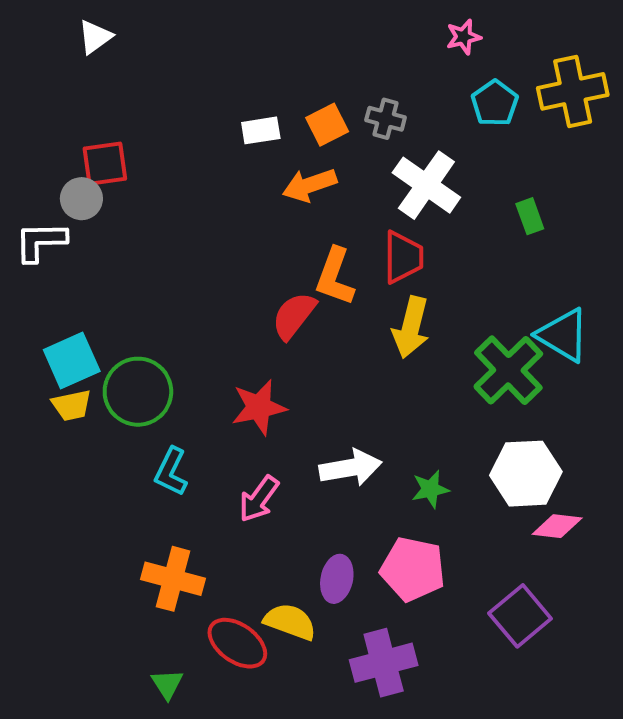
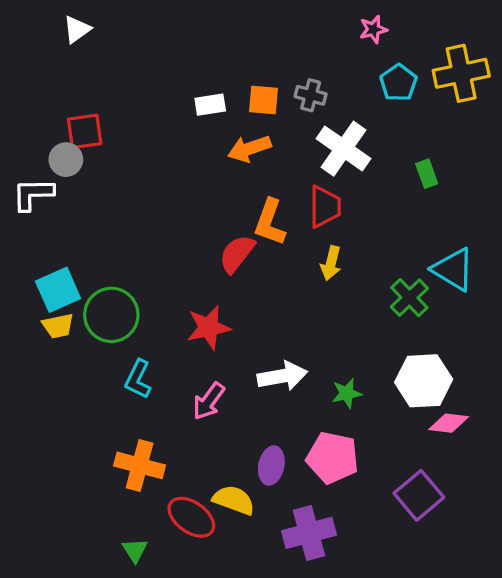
orange square: (327, 125) -> (264, 100), turned 32
yellow arrow: (411, 327) -> (331, 263), size x0.7
green cross: (508, 370) -> (409, 298), size x0.7

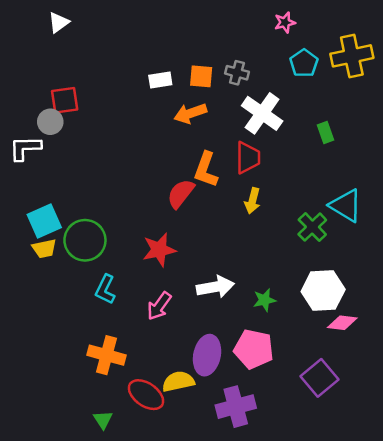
purple ellipse: (271, 465) -> (207, 355), size x1.4
yellow semicircle: (234, 500) -> (178, 381), turned -32

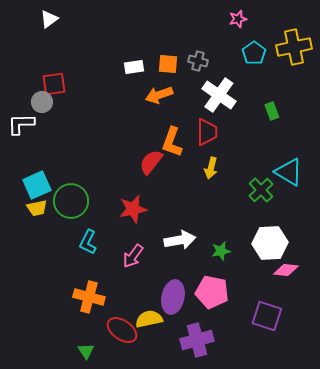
purple square: (320, 378) -> (267, 316), turned -32

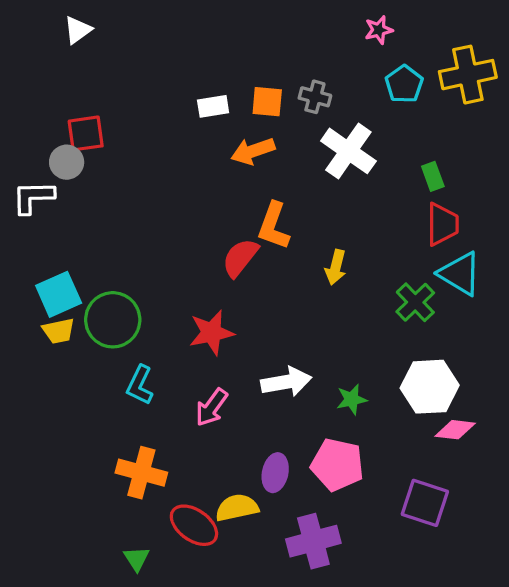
red trapezoid: (207, 132) -> (442, 224), moved
purple ellipse: (173, 297) -> (275, 473), size x0.7

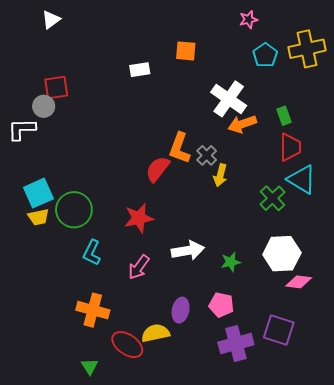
gray cross: (315, 97) -> (207, 155), moved, turned 30
orange square: (267, 102) -> (186, 51), moved
orange arrow: (253, 151) -> (242, 124), moved
pink pentagon: (337, 465) -> (221, 305), size x0.7
purple cross: (313, 541) -> (236, 344), moved

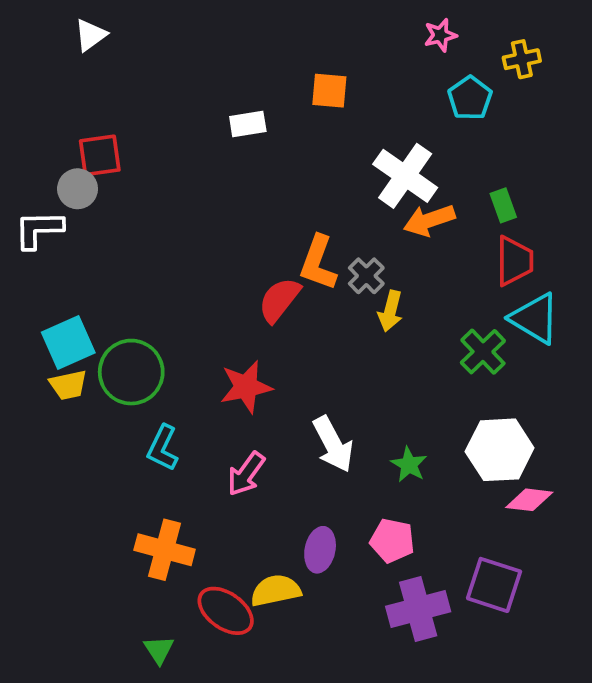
yellow cross: (307, 49) -> (522, 59), moved, size x0.6
white arrow: (188, 250) -> (333, 444), turned 72
green star: (231, 262) -> (409, 465), turned -30

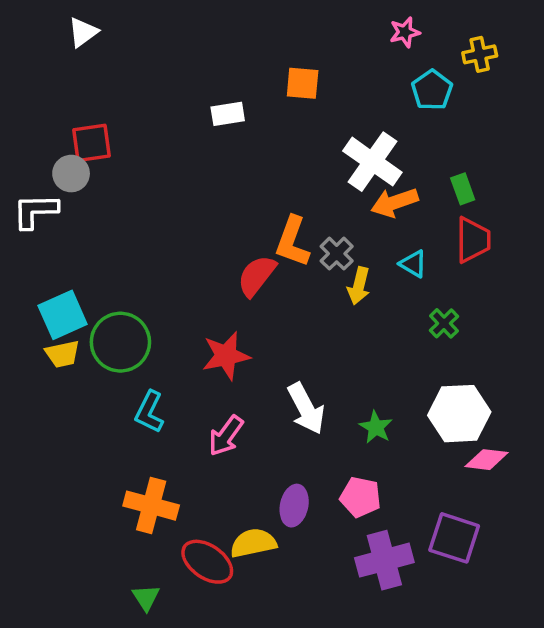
cyan triangle: (535, 318) -> (413, 264), moved, size x0.6
green cross: (483, 352) -> (444, 323), size x0.7

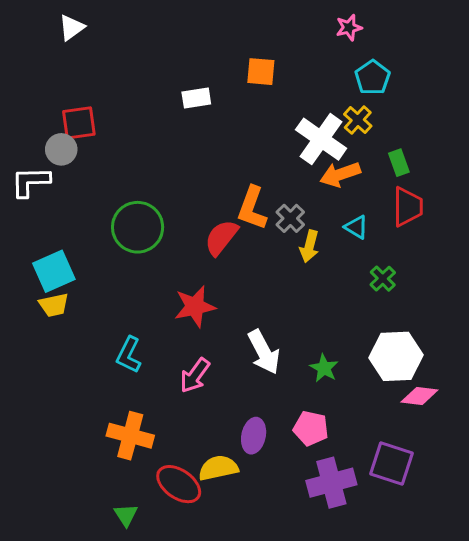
yellow cross: (480, 54) -> (358, 120), moved, turned -36
green circle: (120, 342) -> (138, 227), moved

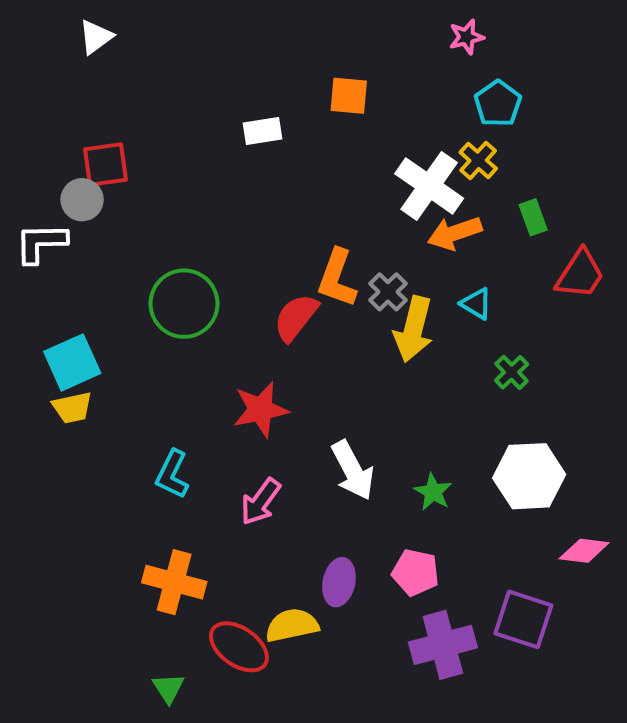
red trapezoid: (408, 207) -> (580, 274), moved, turned 33
yellow arrow: (309, 246) -> (413, 329), size x1.5
pink diamond: (419, 396) -> (584, 551), moved

